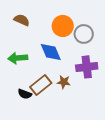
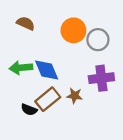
blue diamond: (51, 52) -> (47, 70), moved

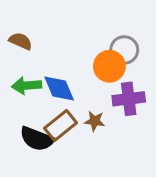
brown semicircle: (26, 23) -> (21, 41), moved
orange circle: (73, 30) -> (109, 66), moved
black semicircle: (29, 110) -> (37, 139), size x1.6

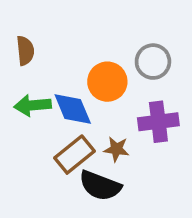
brown semicircle: (21, 41) -> (25, 51), turned 60
orange circle: (109, 66) -> (107, 82), moved
black semicircle: (37, 139) -> (100, 186), moved

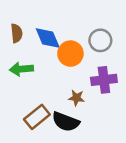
blue diamond: (73, 109) -> (48, 38), moved
brown rectangle: (75, 155) -> (37, 117), moved

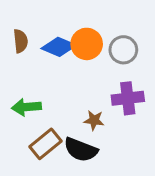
blue diamond: (48, 38) -> (59, 47), turned -44
orange circle: (70, 54) -> (87, 44), moved
green arrow: (21, 69) -> (26, 107), moved

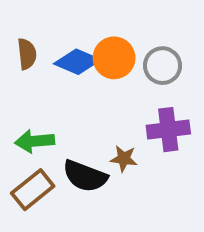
brown rectangle: (46, 144) -> (33, 190), moved
black semicircle: (81, 150) -> (85, 176), moved

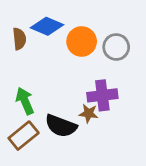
blue diamond: (77, 62) -> (47, 26), moved
purple cross: (168, 130) -> (102, 95), moved
green arrow: (35, 141) -> (25, 101), turned 72

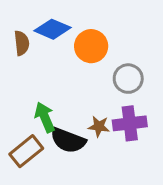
gray circle: (116, 47) -> (128, 79), moved
purple cross: (102, 95) -> (130, 123), moved
green arrow: (25, 101) -> (45, 117), moved

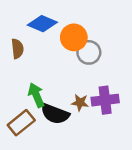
brown semicircle: (22, 43) -> (17, 49), moved
gray circle: (128, 79) -> (89, 52), moved

